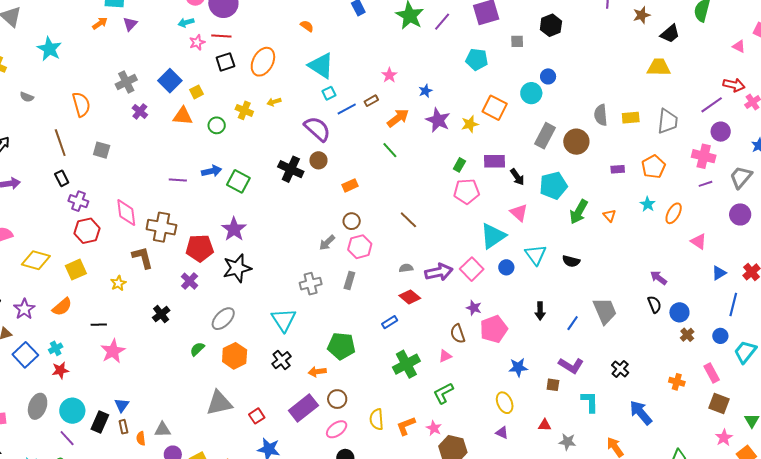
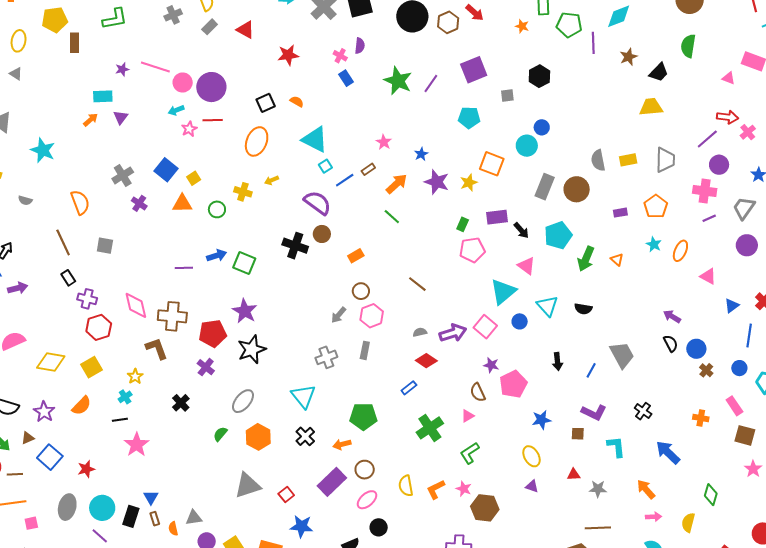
black square: (225, 62) -> (266, 103), moved
cyan cross: (56, 348) -> (125, 397), moved

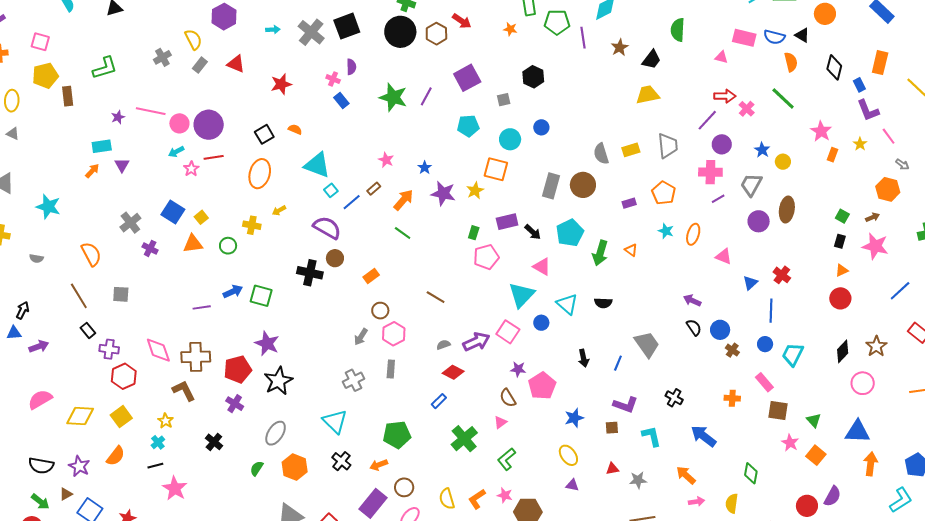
cyan circle: (527, 146) -> (510, 139), moved

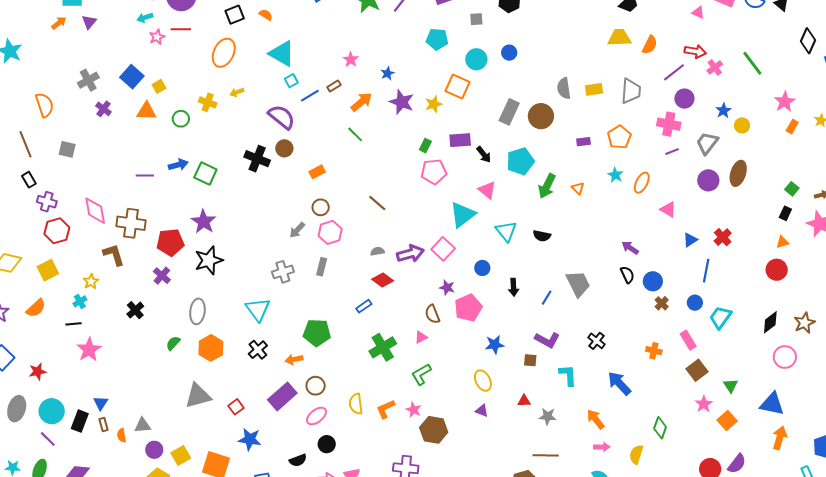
orange semicircle: (791, 62) -> (650, 45), moved, turned 30
blue circle: (541, 323) -> (482, 268), moved
brown square: (778, 410) -> (697, 370), turned 35
gray ellipse: (276, 433) -> (197, 311), turned -35

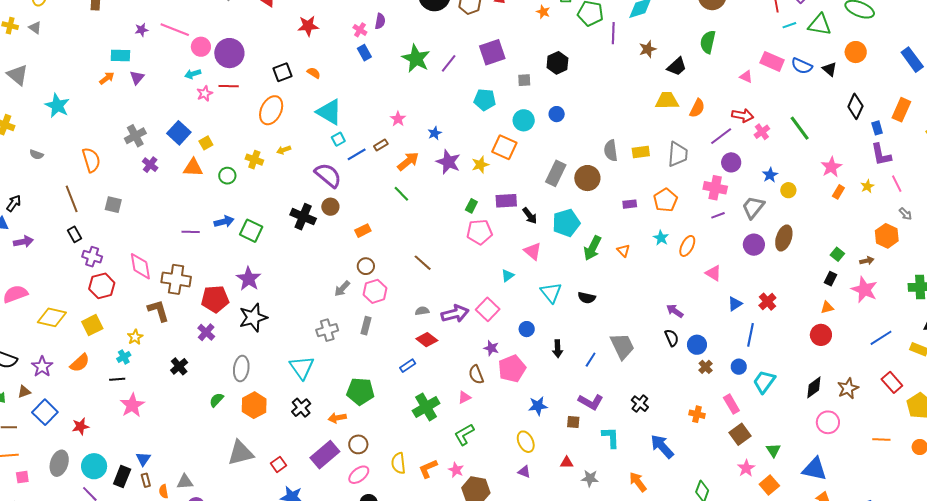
cyan triangle: (463, 215) -> (508, 276), size x0.5

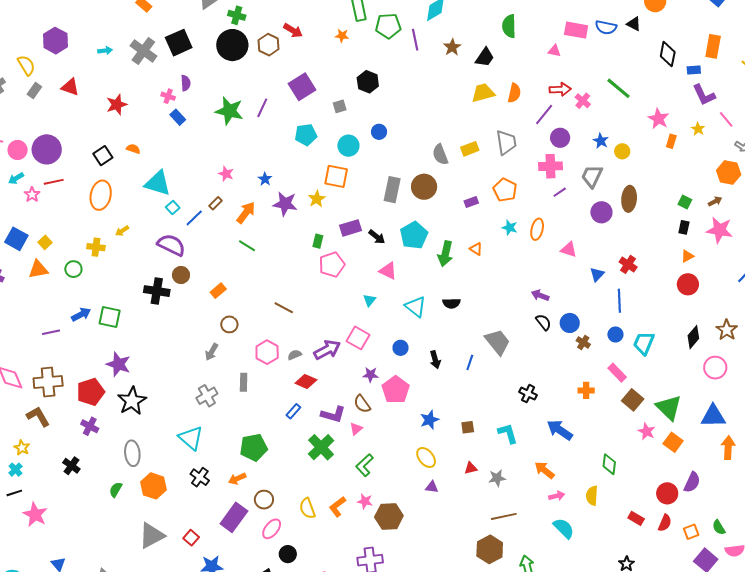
blue rectangle: (877, 128) -> (694, 70), turned -64
pink hexagon: (375, 291) -> (267, 352), moved
purple L-shape: (591, 402) -> (333, 414), moved
green triangle: (773, 450) -> (669, 408), size x1.8

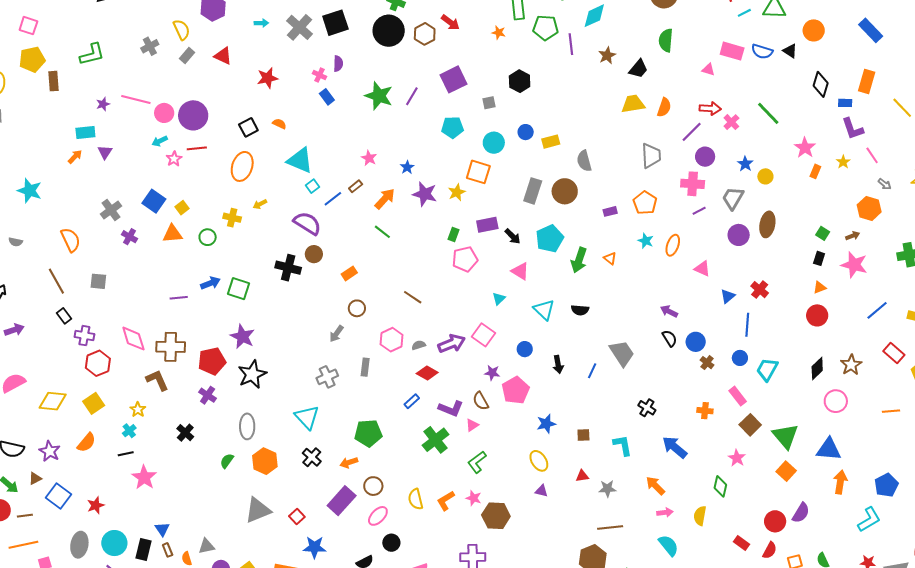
yellow rectangle: (470, 149) -> (551, 142), moved
pink star: (647, 431) -> (737, 458), moved

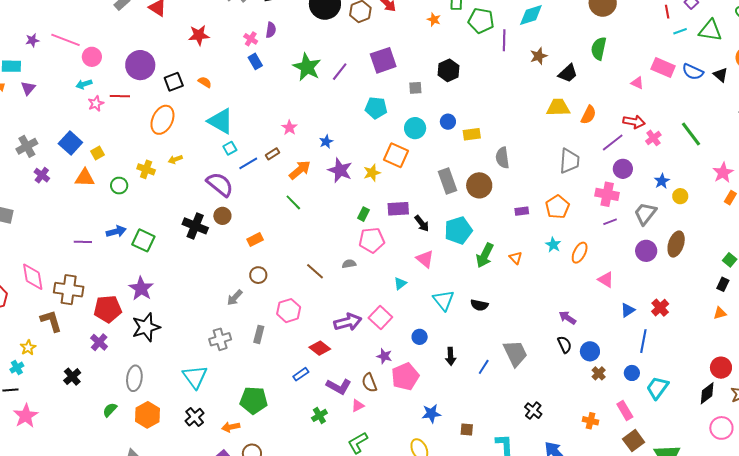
purple circle: (193, 115) -> (140, 65), moved
gray rectangle: (533, 191) -> (448, 181), turned -45
red circle: (817, 315) -> (721, 368), moved
gray semicircle: (419, 345) -> (349, 264), moved
green cross: (435, 440) -> (319, 415), size x0.6

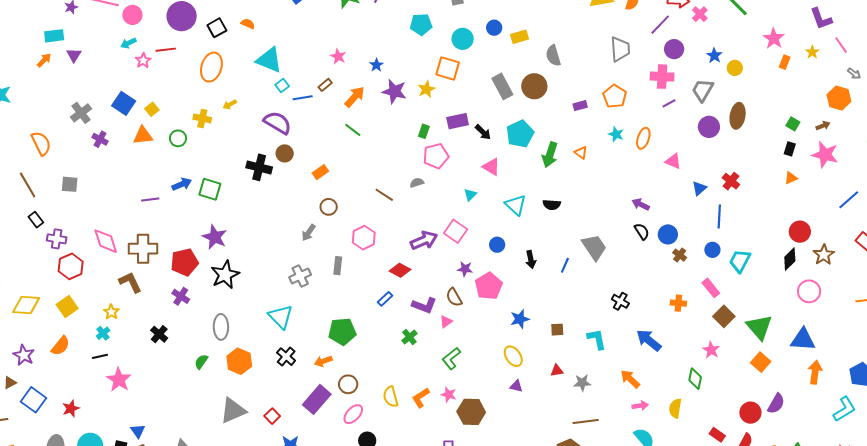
blue line: (248, 163) -> (303, 98), turned 30

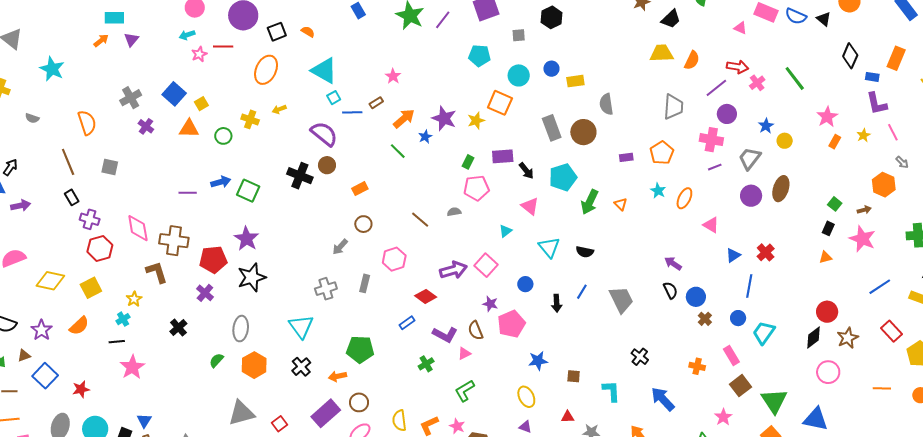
blue star: (376, 65) -> (425, 137), moved
blue line: (565, 265) -> (582, 292), moved

